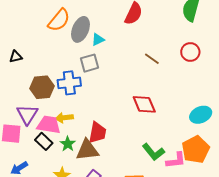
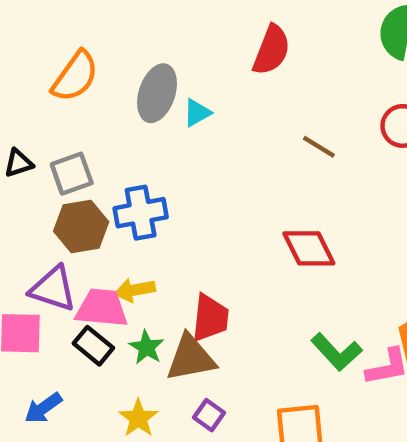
orange semicircle: (59, 20) -> (75, 76), moved
gray square: (90, 63) -> (72, 174), moved
purple triangle: (27, 114) -> (53, 289), turned -40

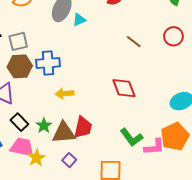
yellow arrow: (135, 290) -> (65, 94), moved
pink trapezoid: (102, 308) -> (22, 147), moved
red trapezoid: (210, 318) -> (83, 127), moved

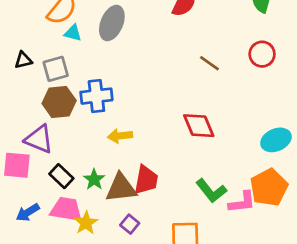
cyan triangle: (79, 20) -> (73, 33), moved, turned 40

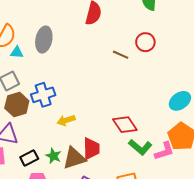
red circle: (262, 54) -> (145, 42), moved
red diamond: (199, 126) -> (125, 125), moved
black rectangle: (61, 176) -> (29, 158), turned -60

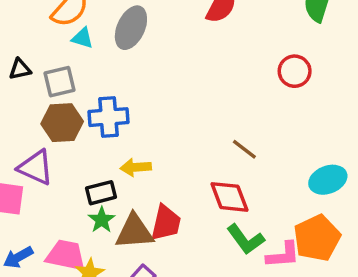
brown line: (121, 55) -> (244, 149), moved
black rectangle: (29, 158) -> (101, 193), moved

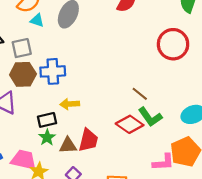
red circle: (295, 71) -> (173, 44), size x1.5
red diamond: (229, 197) -> (130, 124), turned -36
brown triangle: (134, 232) -> (68, 145), size x0.7
green L-shape: (246, 239) -> (150, 117), moved

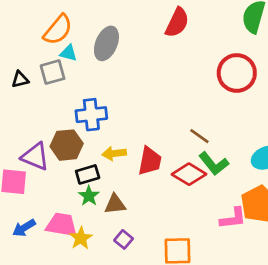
gray square: (22, 48) -> (53, 72), moved
brown hexagon: (23, 74) -> (67, 145), moved
red trapezoid: (88, 140) -> (150, 161), moved

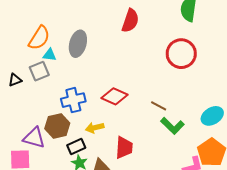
red trapezoid: (150, 161) -> (124, 148), moved
red diamond: (189, 174) -> (115, 96), moved

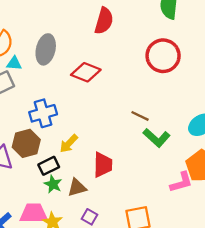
red diamond: (115, 96) -> (86, 72), moved
yellow arrow: (95, 128) -> (69, 144), turned -30

